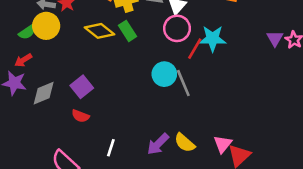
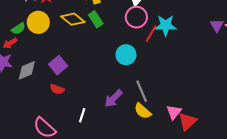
yellow circle: (46, 26) -> (38, 22), moved
green semicircle: (27, 32) -> (18, 29), moved
gray line: (183, 83) -> (142, 91), moved
purple arrow: (158, 144) -> (113, 99), moved

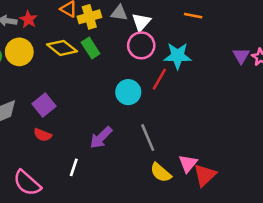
red line: (151, 34) -> (159, 79), moved
purple arrow: (113, 99) -> (101, 138), moved
yellow semicircle: (143, 111) -> (161, 173), moved

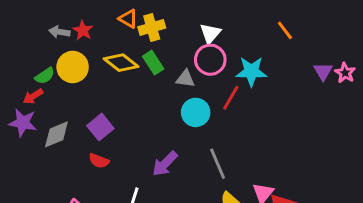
gray triangle: (119, 13) -> (185, 79), moved
orange line: (193, 16) -> (285, 30), moved, turned 42

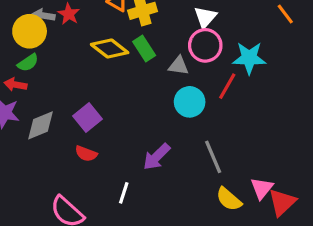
yellow circle: (73, 67) -> (30, 31), moved
red arrow: (33, 96) -> (15, 85), turned 42

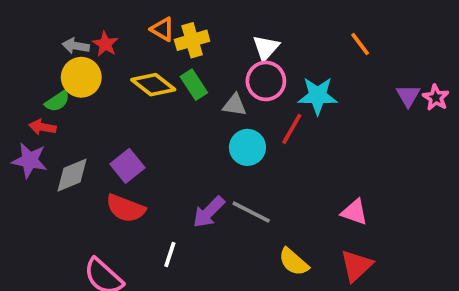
yellow circle: (30, 31) -> (81, 77), moved
red semicircle: (86, 154) -> (126, 208), size x1.5
gray line: (213, 157) -> (251, 212), moved, turned -40
pink triangle: (262, 188) -> (355, 212), moved, turned -50

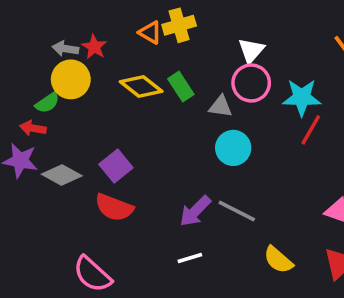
yellow cross: (192, 40) -> (179, 25), moved
red line: (292, 129) -> (311, 130), moved
gray diamond: (72, 175) -> (62, 175), turned 51
white line: (170, 255) -> (190, 258), moved, turned 55

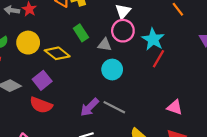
yellow circle: (71, 79) -> (28, 43), moved
yellow diamond: (141, 87) -> (57, 53), moved
cyan star: (302, 97) -> (153, 39), turned 30

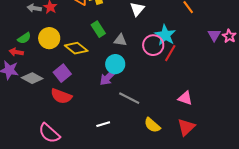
pink circle: (123, 31) -> (153, 45), moved
cyan circle: (112, 70) -> (115, 64), moved
purple arrow: (90, 107) -> (108, 77), moved

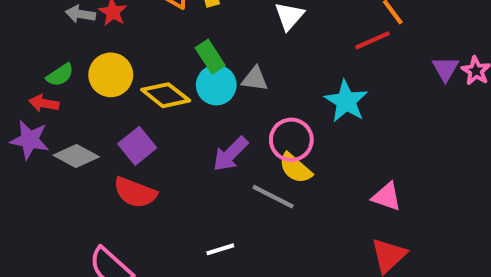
cyan star: (165, 35) -> (346, 101), moved
pink circle: (153, 45) -> (291, 140), moved
red line: (170, 53) -> (372, 40), moved, turned 36
cyan circle: (115, 64) -> (216, 85), moved
yellow semicircle: (152, 125) -> (295, 168), moved

